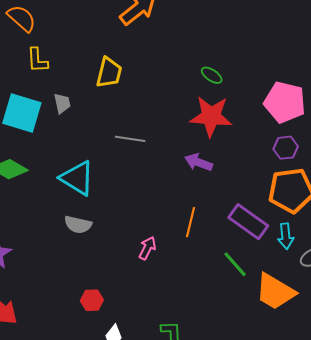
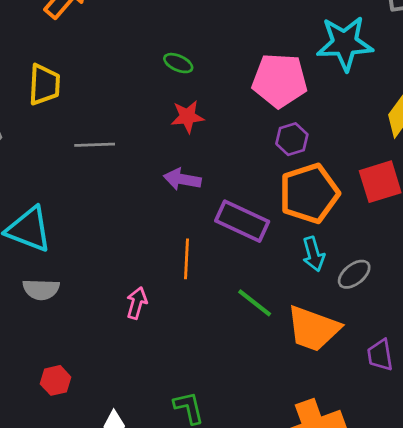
red star: (211, 116) -> (187, 117), size x0.6
gray line: (130, 139) -> (95, 145), moved
purple rectangle: (248, 222) -> (242, 221), moved
red hexagon: (92, 300) -> (56, 380), moved

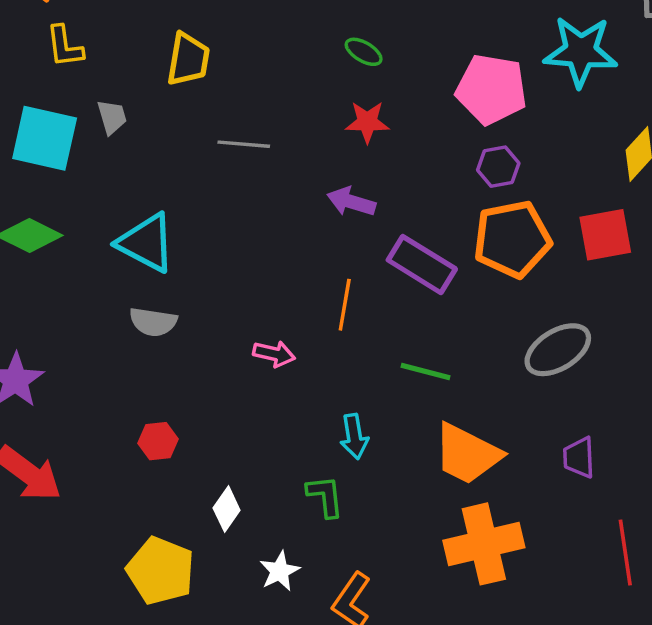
cyan arrow: (313, 254) -> (354, 436), moved
gray ellipse: (354, 274) -> (558, 350), size x1.5
pink arrow: (137, 303) -> (274, 354), turned 80
green line: (255, 303) -> (426, 371), turned -30
orange trapezoid: (313, 329) -> (467, 454), moved

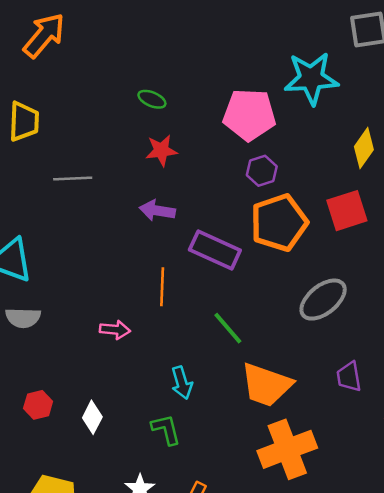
green line: (426, 371) -> (228, 328), turned 42
white diamond: (227, 509) -> (92, 417), moved

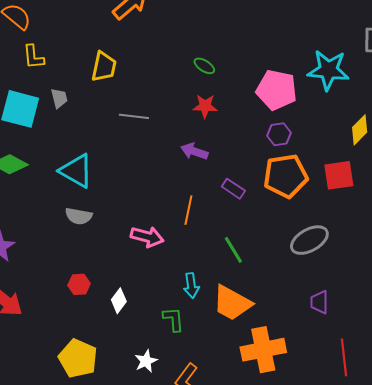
purple rectangle: (215, 250) -> (233, 189), size x0.6
pink arrow: (115, 330) -> (147, 237), size x1.4
orange trapezoid: (266, 385) -> (232, 303), moved

